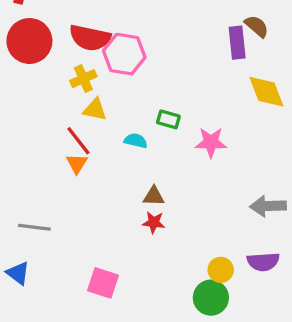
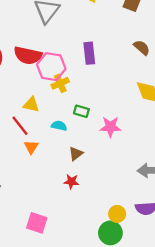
purple rectangle: (237, 43) -> (89, 53), moved
yellow cross: (83, 79) -> (60, 83), moved
orange triangle: (77, 164) -> (31, 147), moved
brown triangle: (154, 196) -> (76, 154), moved, turned -40

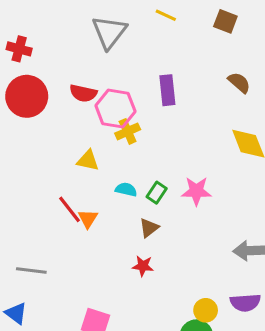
red semicircle: (28, 55) -> (83, 93), size x0.7
green rectangle: (81, 111) -> (157, 193), moved, turned -72
red line: (20, 126) -> (70, 209), moved

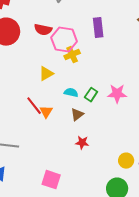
yellow triangle: (88, 160) -> (46, 74), turned -42
brown triangle: (149, 228) -> (77, 115), moved
yellow circle: (206, 310) -> (126, 161), moved

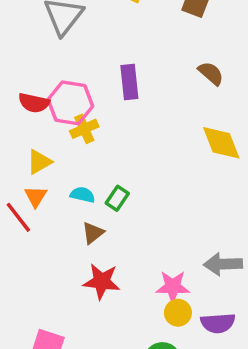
red semicircle: (43, 30) -> (34, 103), moved
pink star: (117, 94) -> (173, 287), moved
orange triangle: (46, 112) -> (36, 196), moved
red star: (82, 143) -> (102, 281), size x1.5

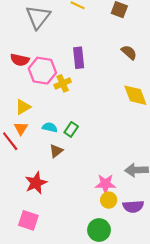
red semicircle: (34, 103) -> (20, 60), moved
yellow cross: (84, 129) -> (63, 83), moved
red star: (102, 281) -> (36, 183), moved, turned -30

